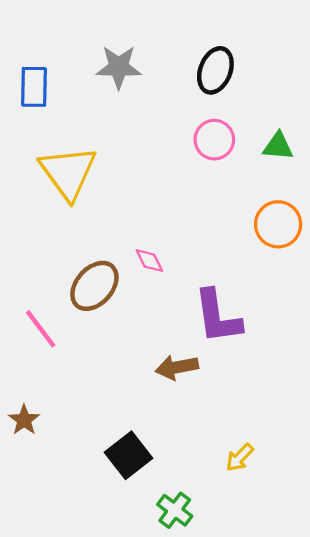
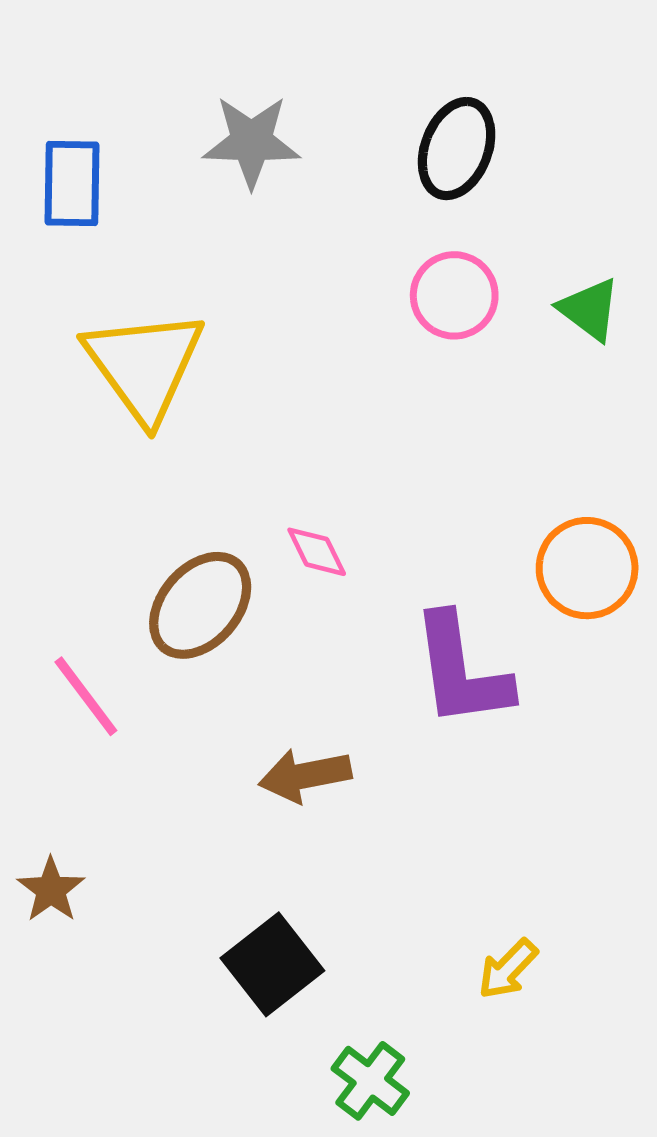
green triangle: (278, 146) -> (589, 309), turned 32
orange circle: (278, 224) -> (587, 568), moved
brown arrow: (177, 367) -> (305, 776), moved

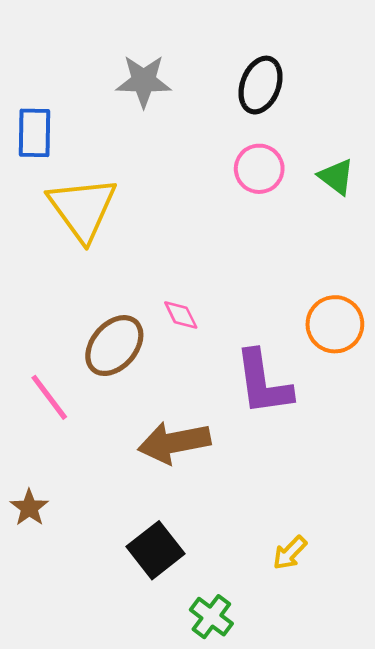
blue rectangle: (72, 183) -> (35, 133), moved
brown arrow: (305, 776) -> (174, 443), size x1.4

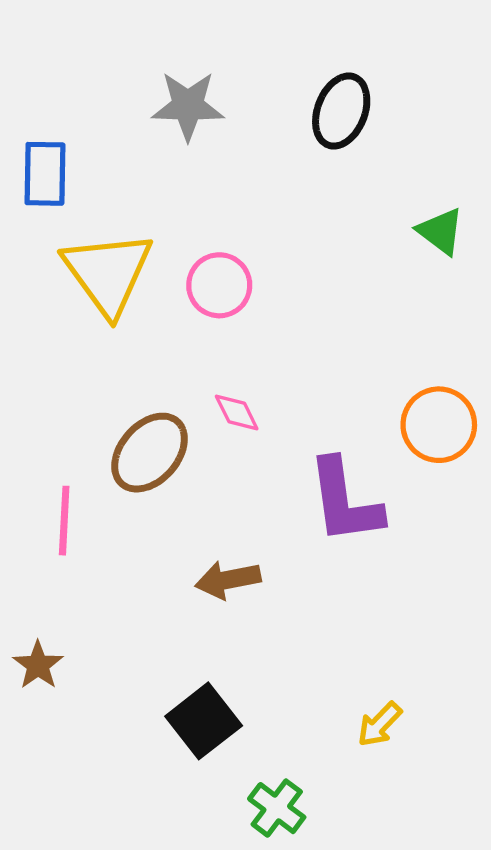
pink circle: (259, 169) -> (219, 285), moved
pink line: (49, 397) -> (64, 521), turned 40
brown arrow: (174, 443) -> (228, 580), size x0.7

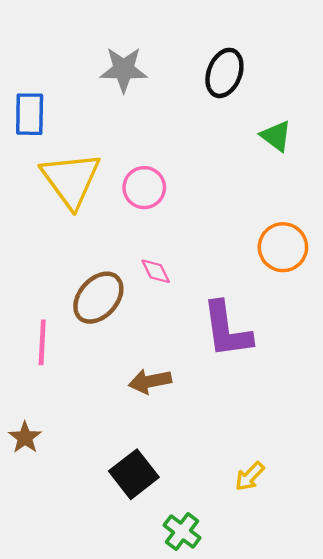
green triangle: (441, 231) -> (276, 136), moved
orange circle: (439, 425) -> (283, 247), moved

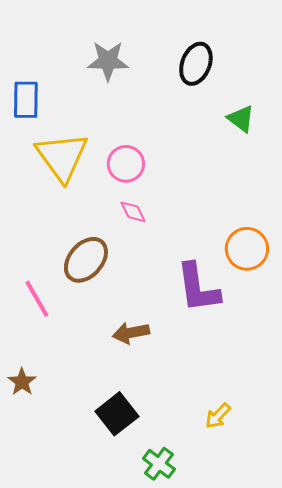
orange circle: (283, 247) -> (247, 249), moved
pink diamond: (156, 271) -> (133, 212), moved
pink line: (42, 342) -> (37, 299), turned -33

